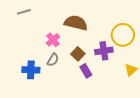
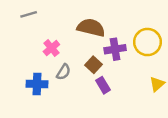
pink cross: (53, 40) -> (51, 48), moved
purple cross: (104, 51) -> (115, 49), moved

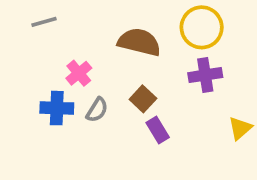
yellow circle: (147, 42) -> (202, 27), moved
purple cross: (115, 49) -> (205, 75), moved
blue cross: (37, 84) -> (57, 108), moved

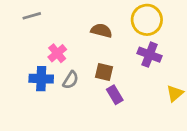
brown semicircle: (139, 42) -> (101, 31), size x0.7
purple cross: (205, 75) -> (149, 55), turned 30
brown square: (143, 99) -> (104, 72), turned -30

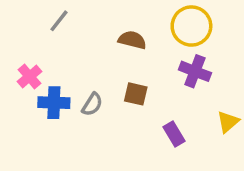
gray line: (32, 16) -> (59, 21), moved, turned -36
pink cross: (57, 53) -> (30, 77), moved
purple rectangle: (115, 95) -> (174, 134), moved

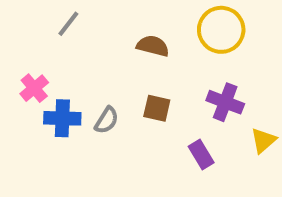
purple cross: (195, 71) -> (225, 102), moved

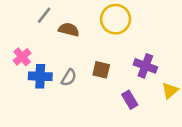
yellow circle: (221, 30) -> (116, 19), moved
brown semicircle: (153, 46) -> (69, 30), moved

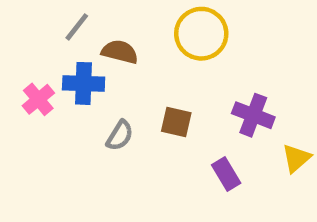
blue cross: (40, 76) -> (84, 83), moved

